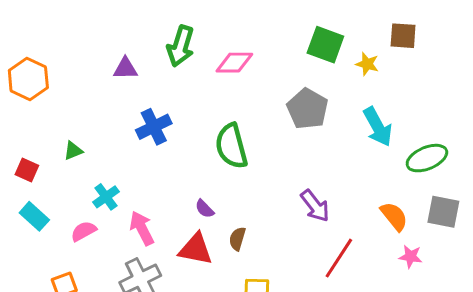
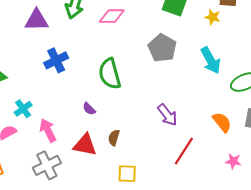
yellow star: (367, 64) -> (213, 17), moved
purple triangle: (125, 68) -> (37, 20), size x1.4
purple semicircle: (205, 209) -> (89, 109), moved
pink star: (411, 257) -> (233, 161), moved

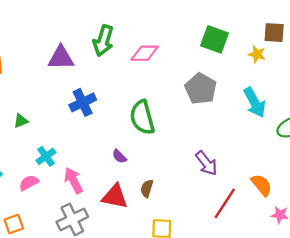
orange semicircle: (222, 122) -> (262, 185), moved

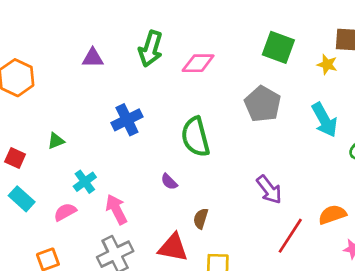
purple triangle: (61, 58) -> (93, 58), moved, size x0.7
orange semicircle: (262, 185) -> (332, 215), turned -70
red triangle: (115, 196) -> (173, 248), moved

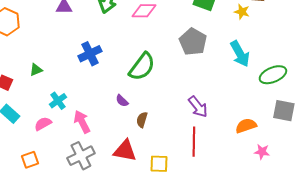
green semicircle: (195, 137) -> (142, 67), turned -128
brown semicircle: (201, 219) -> (142, 120), moved
red line: (290, 236) -> (194, 142), moved, turned -32

